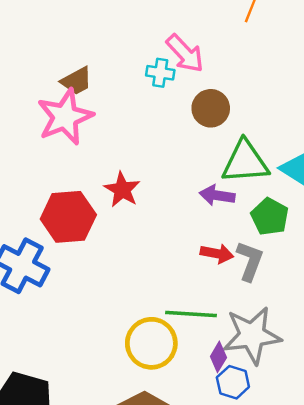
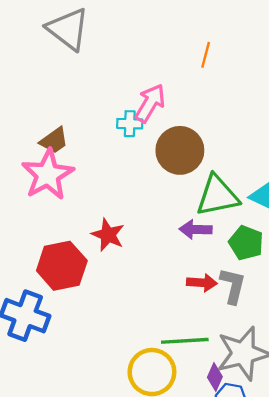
pink arrow: (185, 53) -> (150, 103), turned -99
brown circle: (211, 108) -> (180, 150), size x1.4

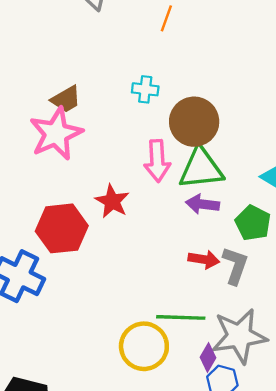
orange line: (206, 55) -> (166, 18), moved
pink arrow: (150, 103) -> (157, 161), moved, turned 141
green triangle: (217, 196) -> (201, 168), moved

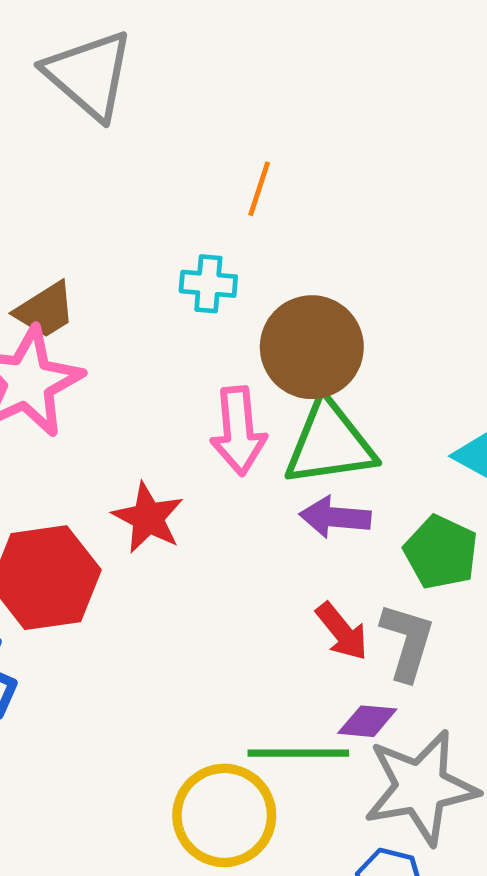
orange line: (166, 18) -> (259, 189), moved
red arrow: (204, 259) -> (342, 631), turned 44
purple diamond: (208, 357) -> (367, 721), moved, turned 68

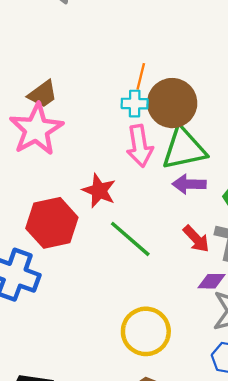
orange line: (259, 189) -> (141, 76), moved
cyan cross: (208, 284) -> (135, 104), moved
green line: (298, 753) -> (130, 239), moved, turned 45

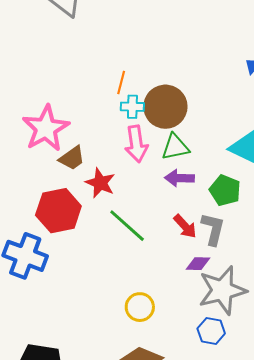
orange line: (141, 76) -> (121, 82), moved
brown trapezoid: (43, 94) -> (72, 158), moved
green triangle: (184, 149) -> (175, 147), size x0.7
yellow circle: (146, 331) -> (140, 307), size x0.7

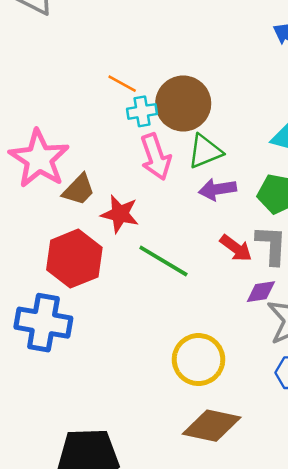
orange line: (121, 82) -> (122, 84), turned -65
yellow circle: (140, 307) -> (198, 360), size x1.4

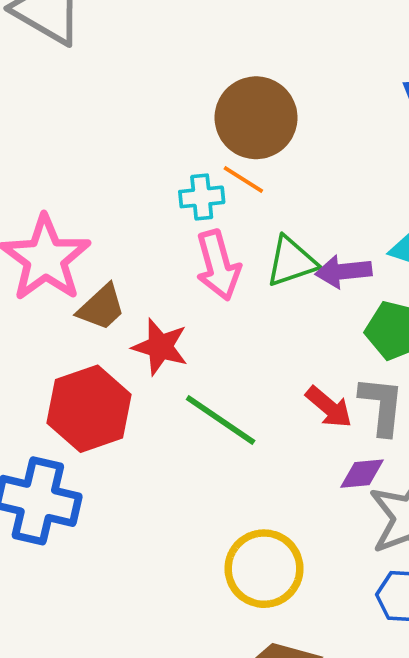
orange line: (122, 84) -> (243, 180), moved
brown circle: (183, 104) -> (256, 118), moved
purple arrow: (218, 189) -> (343, 271), moved

